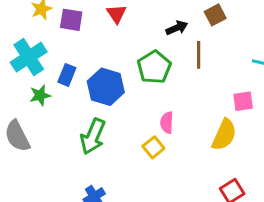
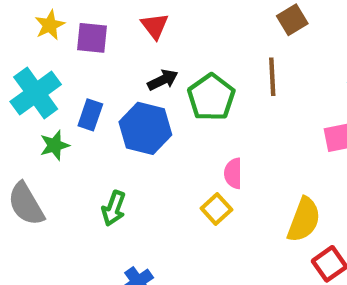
black arrow: (177, 28) -> (163, 80), moved
yellow semicircle: (224, 135) -> (304, 220), moved
green arrow: (93, 136) -> (114, 208), moved, size x0.7

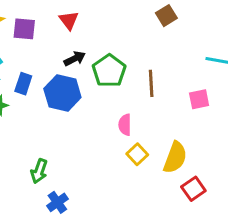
brown line: (272, 77) -> (151, 83), moved
green arrow: (114, 208) -> (39, 171), moved
yellow square: (216, 209) -> (137, 154), moved

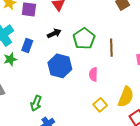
black arrow: (75, 59) -> (54, 33), moved
blue hexagon: (62, 93) -> (60, 66), moved
yellow square: (137, 154) -> (100, 105), moved

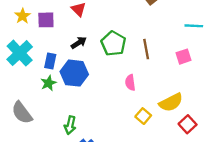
green star: (10, 59) -> (48, 83), moved
blue hexagon: (60, 66) -> (74, 73), moved
yellow semicircle: (126, 97) -> (171, 102), turned 50

